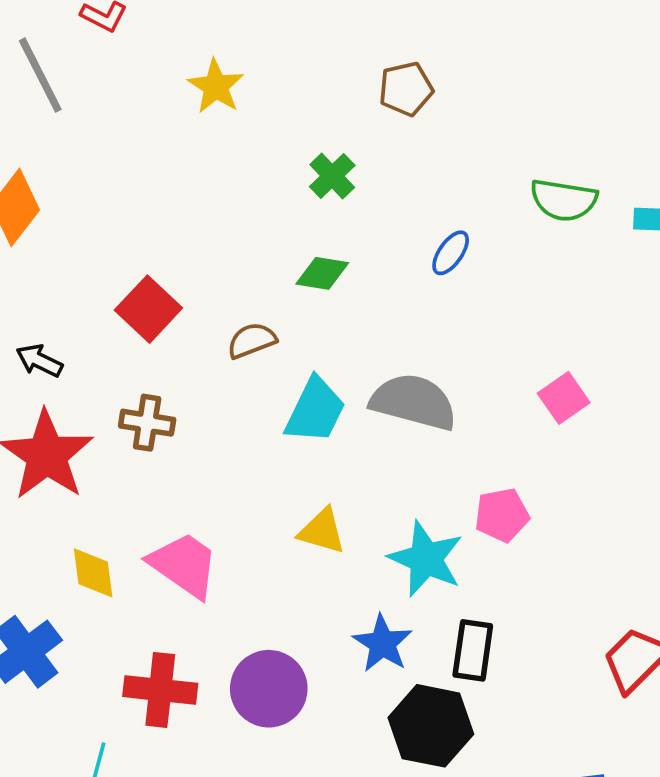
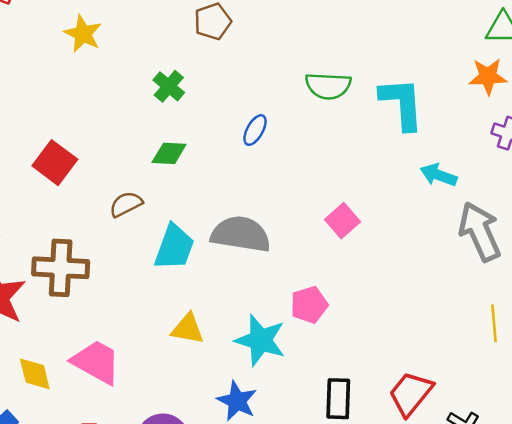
red square: (148, 309) -> (55, 163), moved
brown cross: (147, 423) -> (61, 268), size x1.5
black rectangle: (473, 650) -> (338, 399), moved

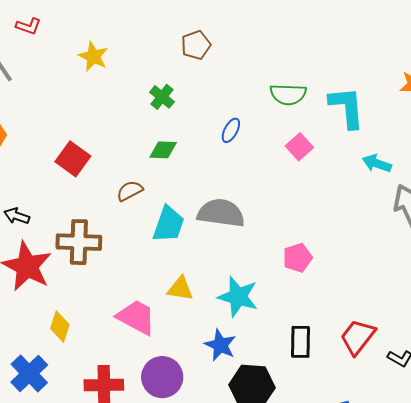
pink square: (343, 221) -> (299, 147), moved
pink pentagon: (309, 305) -> (297, 258), moved
pink trapezoid: (96, 362) -> (136, 317), moved
yellow diamond: (35, 374) -> (60, 326), turned 32

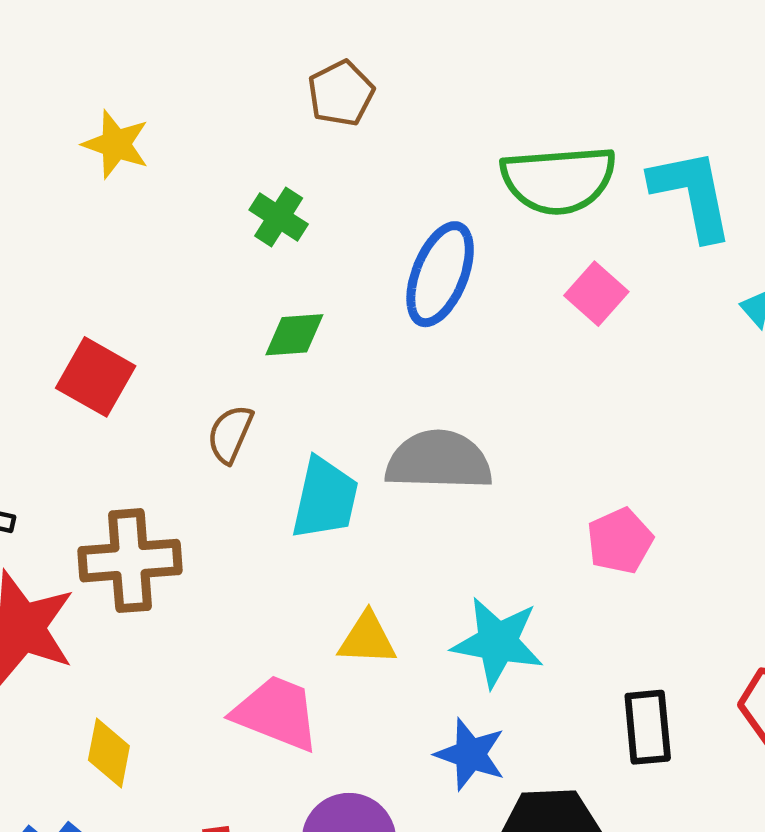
green semicircle: (288, 94) -> (558, 180), size x1.4
blue ellipse: (231, 130) -> (440, 274), size x1.8
brown semicircle: (130, 191) -> (230, 434), turned -32

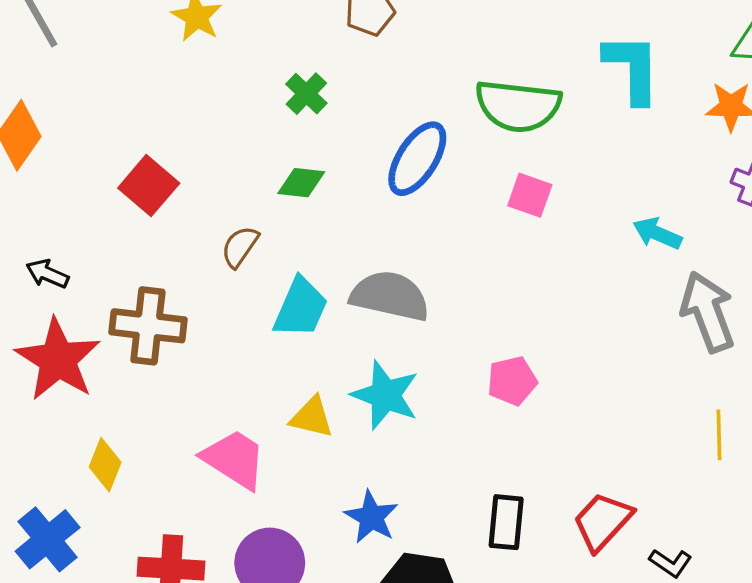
cyan L-shape: (692, 194) -> (632, 68), moved
pink square: (596, 294) -> (530, 195), turned -33
cyan star: (498, 642) -> (385, 395), moved

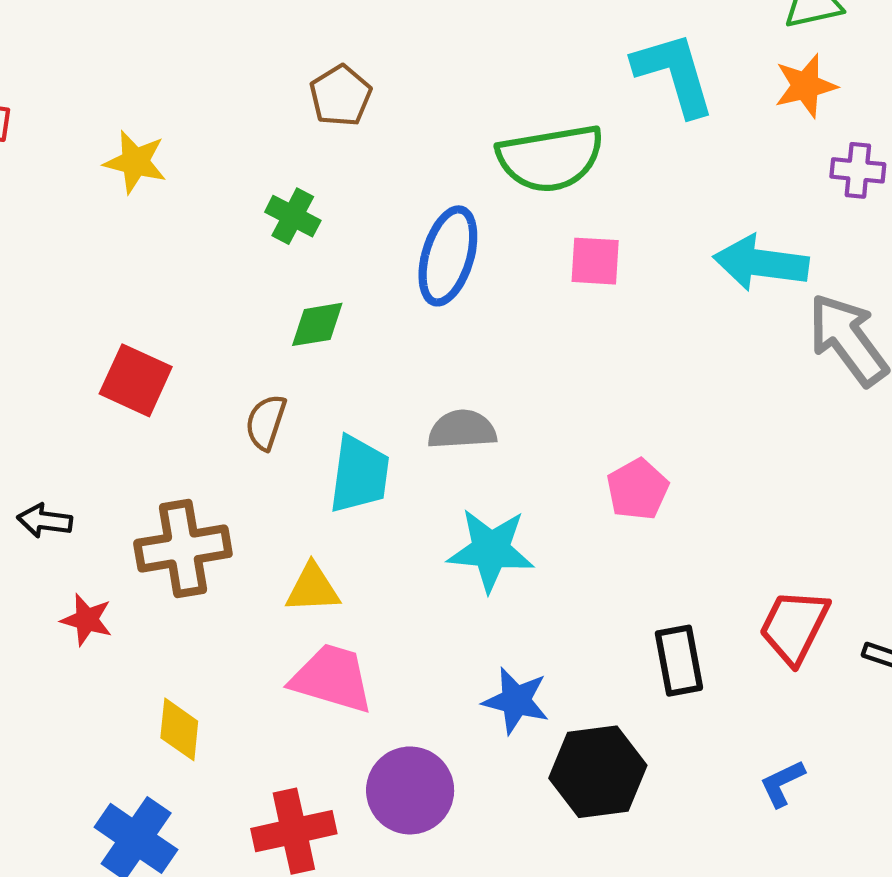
cyan arrow: (657, 233) -> (761, 263), size x1.5
gray semicircle: (390, 296) -> (462, 430), size x0.7
red star: (58, 360) -> (87, 620), size x0.5
yellow triangle: (312, 417) -> (313, 588), moved

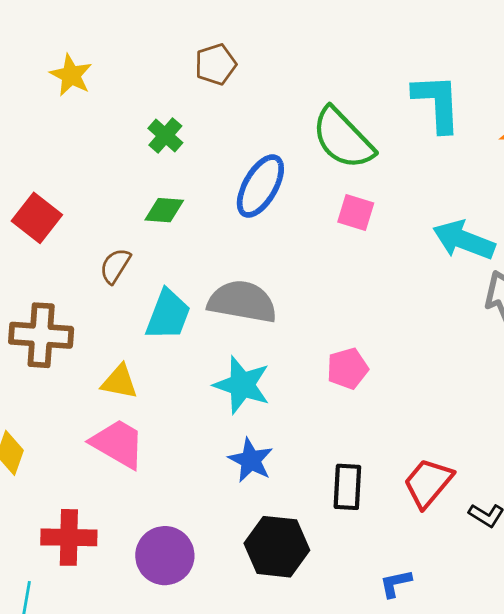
green semicircle: (550, 158) -> (343, 138), turned 42
gray semicircle: (462, 430) -> (242, 302), size x1.5
blue star: (516, 701) -> (251, 460), moved
purple circle: (410, 790) -> (165, 556), moved

